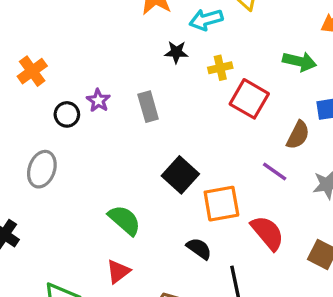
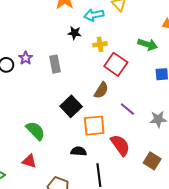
brown semicircle: (298, 135) -> (101, 90), moved
black semicircle: (199, 249) -> (79, 151), turned -35
red triangle: (118, 272) -> (29, 161), turned 49

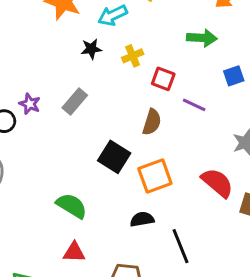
gray rectangle: (55, 64) -> (75, 102), turned 66
red square: (116, 64) -> (163, 79), size x0.7
purple line: (127, 109) -> (194, 105), moved
red semicircle: (120, 145) -> (217, 183), moved

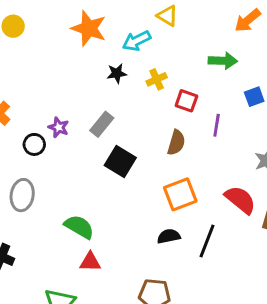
purple line: (194, 105) -> (217, 125), turned 75
black square: (114, 157) -> (120, 162), moved
green semicircle: (72, 206) -> (79, 227), moved
black line: (181, 246) -> (207, 241), moved, turned 44
red triangle: (74, 252) -> (90, 262), moved

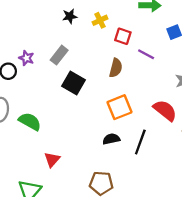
purple line: (217, 125) -> (146, 54), turned -70
green semicircle: (79, 227) -> (30, 121), moved
red triangle: (90, 262) -> (52, 159), turned -49

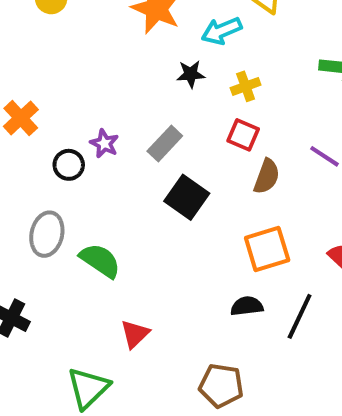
red square: (123, 36) -> (243, 135), moved

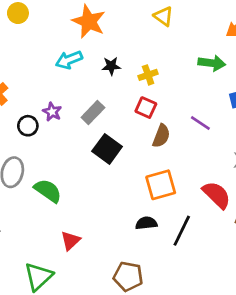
cyan arrow: (222, 31) -> (69, 60), moved

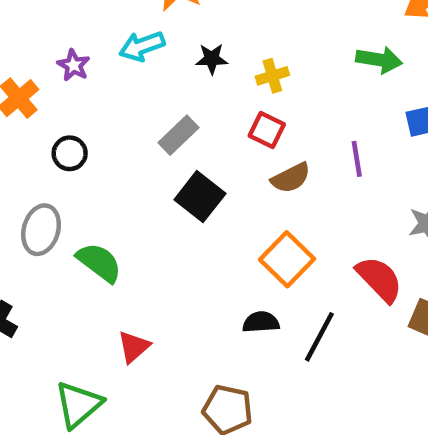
purple star: (52, 112) -> (74, 65), moved
purple line: (200, 123) -> (357, 159), turned 45
brown semicircle: (161, 136) -> (291, 178), turned 40
orange square: (161, 185) -> (287, 259), turned -32

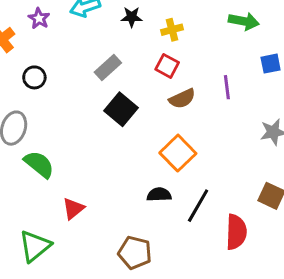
green semicircle: (99, 262) -> (39, 164), moved
red semicircle: (379, 279) -> (236, 232), moved, turned 44

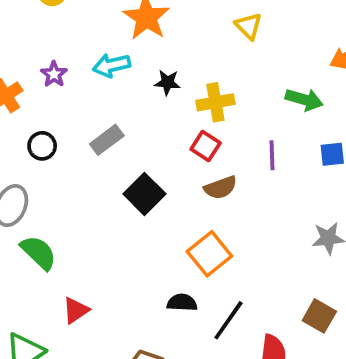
yellow cross: (172, 30) -> (215, 102), size x1.4
gray rectangle: (108, 67) -> (107, 140), moved
purple line: (227, 87) -> (272, 155), moved

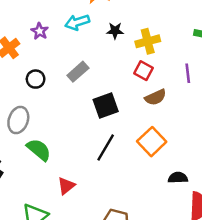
black square: (144, 194) -> (106, 105), turned 30
black semicircle: (182, 303) -> (178, 178), moved
black line: (228, 320) -> (106, 147), moved

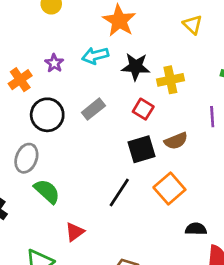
black star: (115, 31) -> (136, 67), size x1.5
red square: (144, 71) -> (143, 109), moved
black circle: (36, 79) -> (47, 115), size x1.6
black square: (106, 105) -> (141, 149), moved

